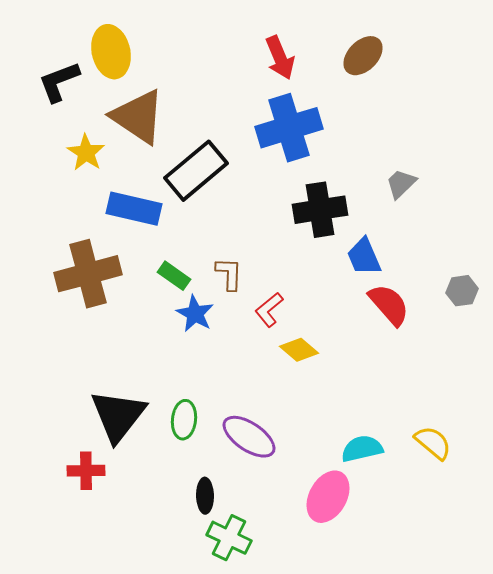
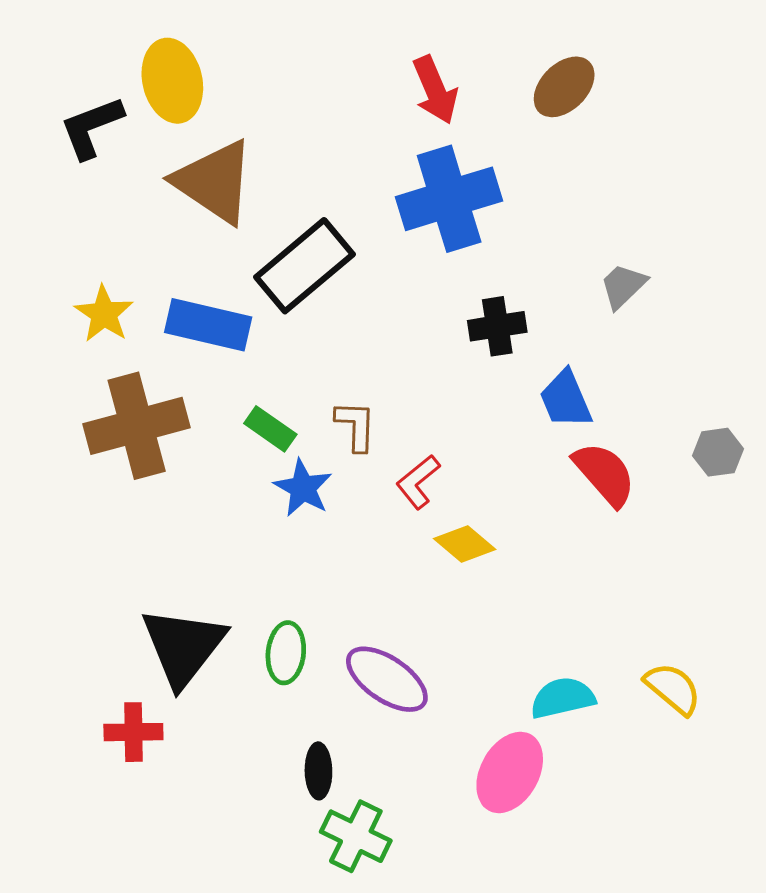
yellow star: (86, 153) -> (104, 314), moved
black cross: (320, 210) -> (497, 326), size x0.7

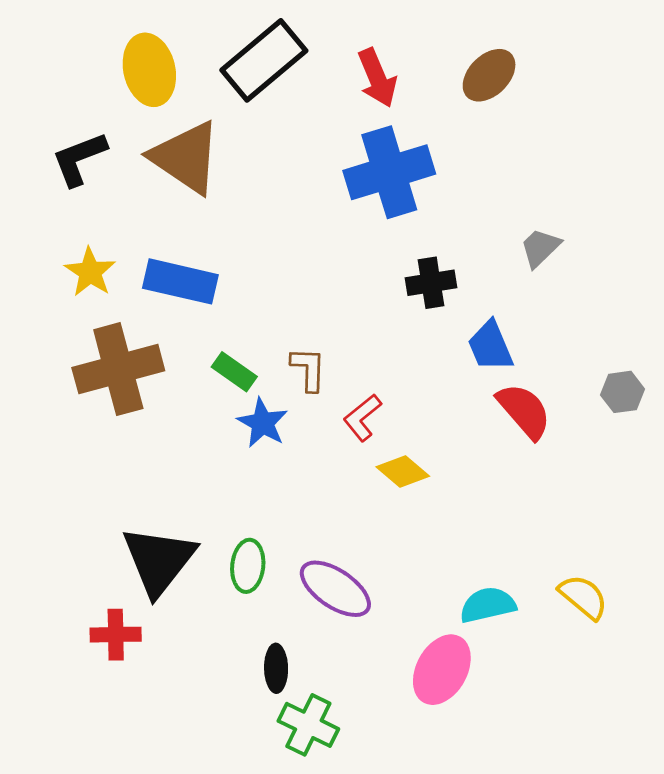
black L-shape: (92, 127) -> (79, 159), moved
black rectangle: (304, 266) -> (264, 60), moved

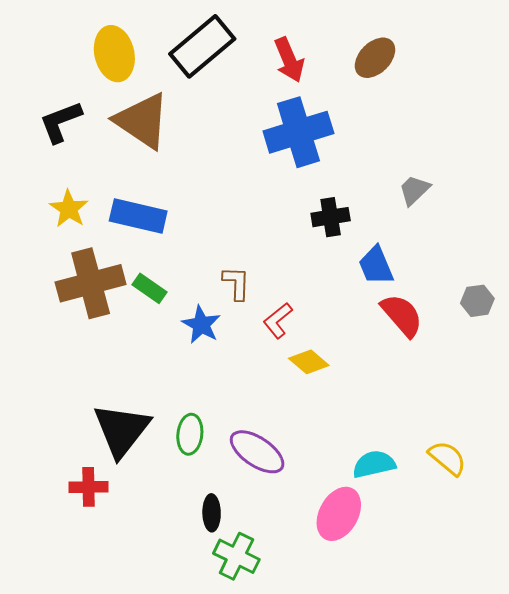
green rectangle: (234, 372) -> (150, 288), moved

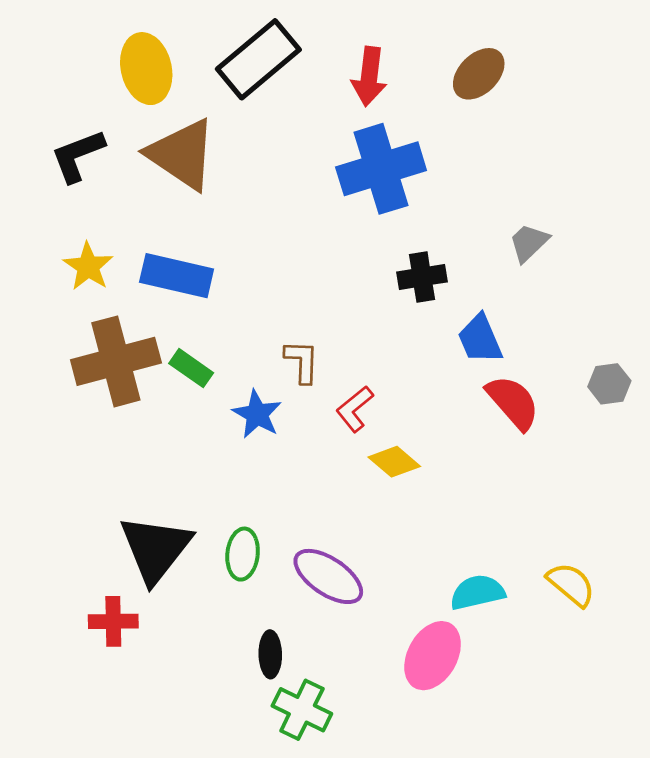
red arrow: (289, 60) -> (369, 76), turned 30

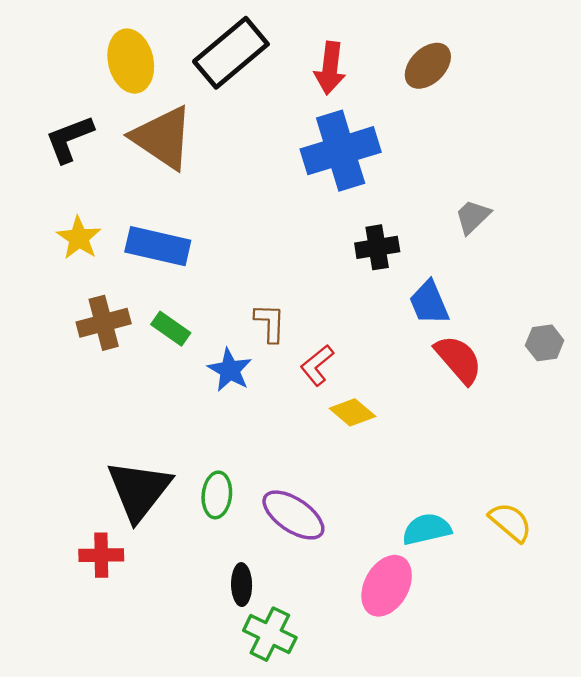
brown cross: (116, 361) -> (104, 323), size x0.7

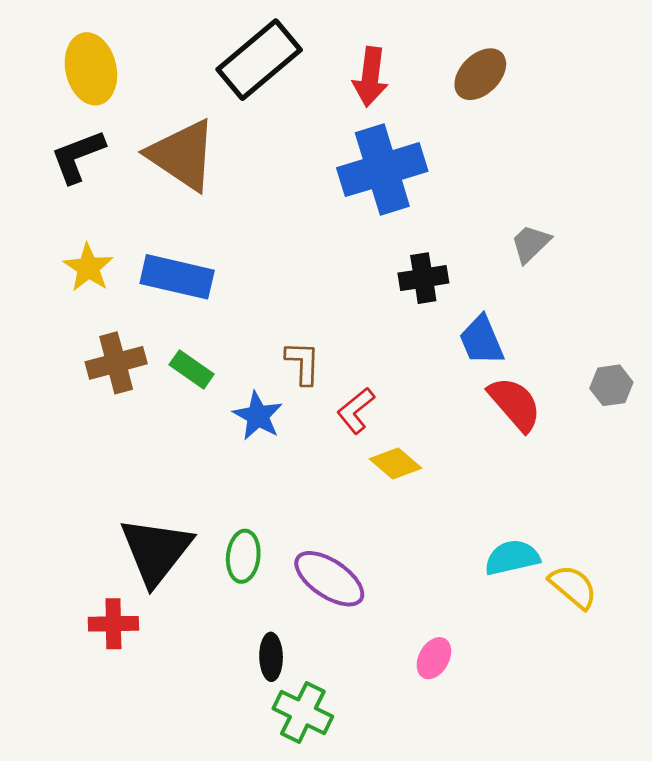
yellow ellipse: (131, 61) -> (91, 69), moved
cyan semicircle: (427, 529) -> (512, 558), moved
pink ellipse: (387, 586) -> (434, 658), size x0.6

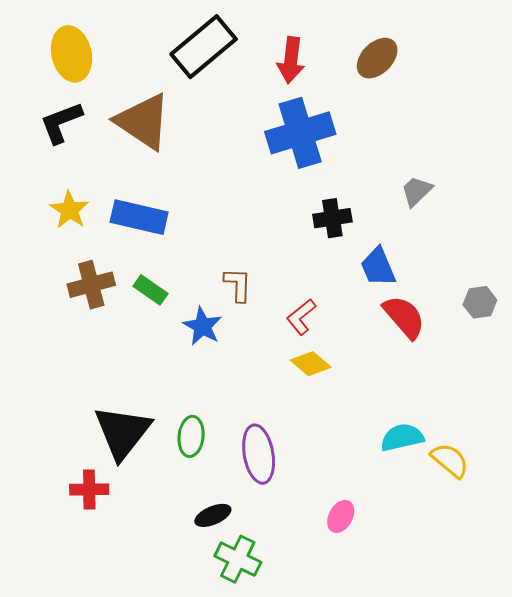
red L-shape: (356, 411) -> (301, 317), moved
purple ellipse: (329, 579) -> (259, 454), turned 46
black ellipse: (271, 657) -> (213, 515), turned 68

